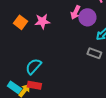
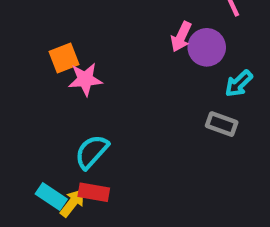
pink star: (42, 21) -> (85, 79), moved
orange square: (20, 22) -> (64, 58), turned 32

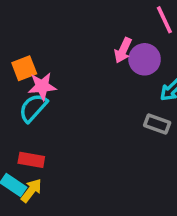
cyan semicircle: (92, 152) -> (33, 108), moved
red rectangle: (94, 192) -> (31, 160), moved

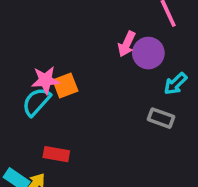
orange square: (24, 68) -> (65, 86), moved
red rectangle: (31, 160) -> (56, 154), moved

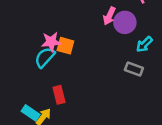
orange square: (65, 86) -> (65, 46), turned 36
red rectangle: (56, 154) -> (59, 95), turned 66

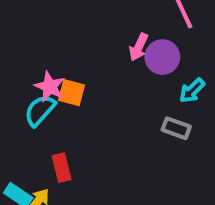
pink star: (51, 42) -> (50, 87), turned 30

